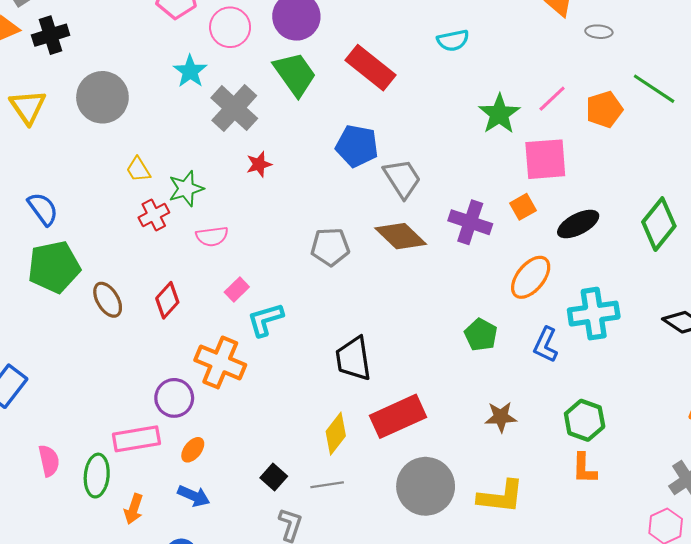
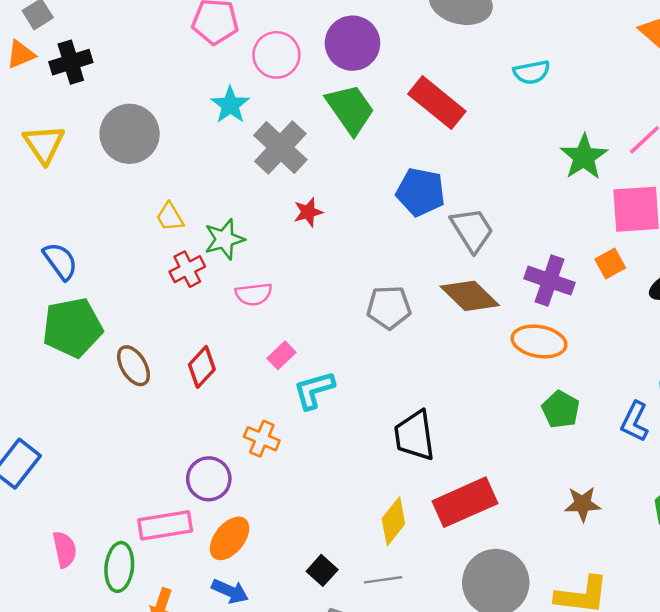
orange ellipse: (531, 277) -> (539, 341), moved, turned 60
orange cross: (220, 362) -> (262, 439), size x0.6
orange ellipse: (193, 450) -> (230, 538), size x1.5

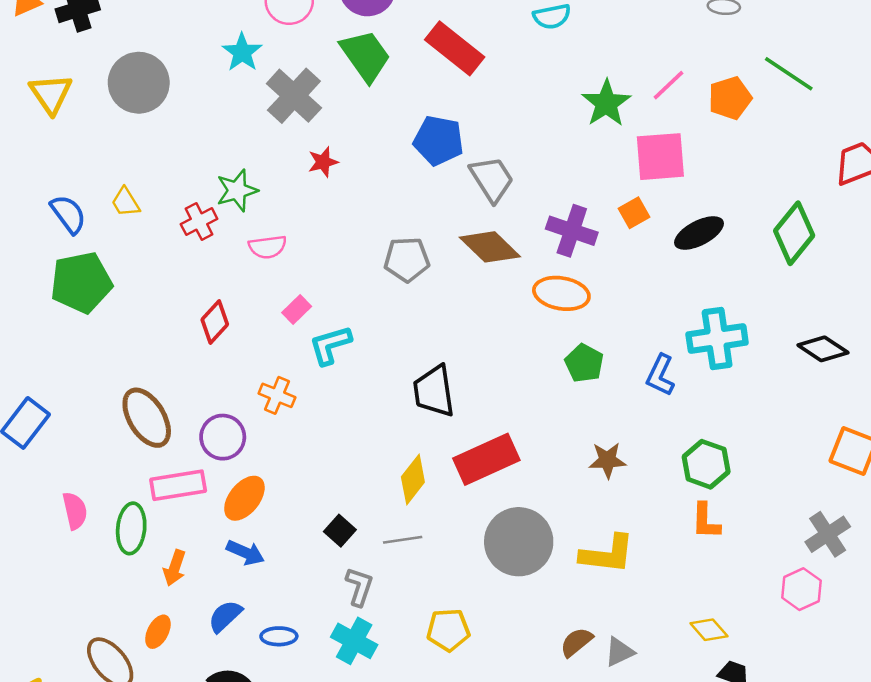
yellow trapezoid: (170, 217) -> (125, 202), moved
brown ellipse: (133, 366) -> (147, 418), moved, size x1.4

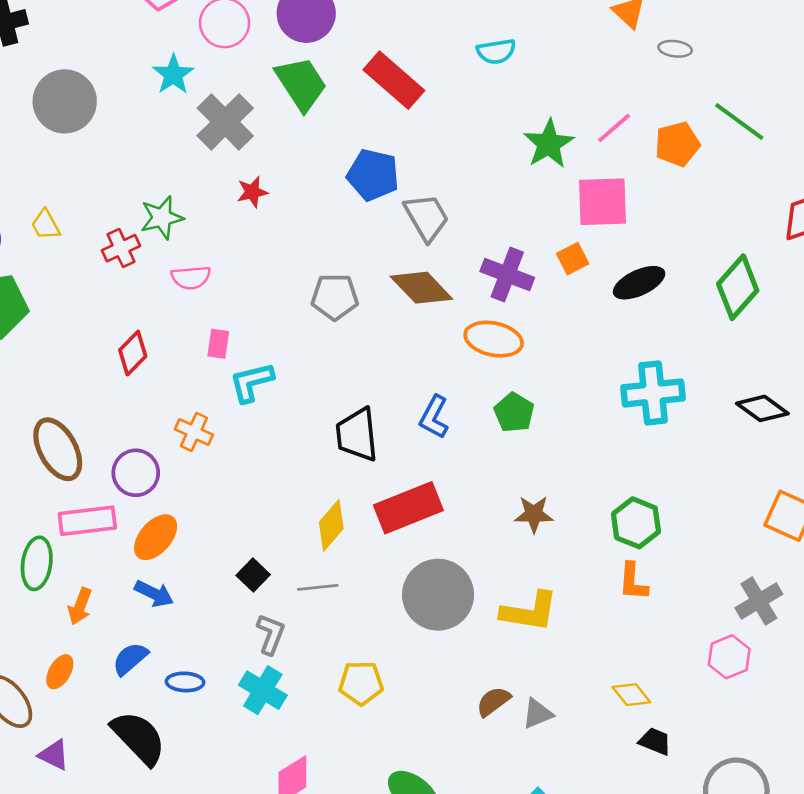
pink rectangle: (297, 309) -> (218, 344), turned -40
blue L-shape: (660, 375) -> (434, 417), moved

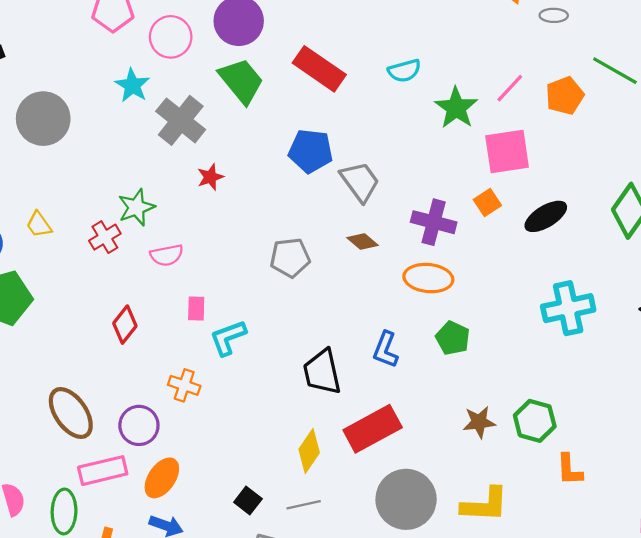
cyan semicircle: (496, 51) -> (404, 71), moved
brown diamond: (421, 288) -> (362, 242), size x0.6
green hexagon: (636, 523) -> (535, 421), moved

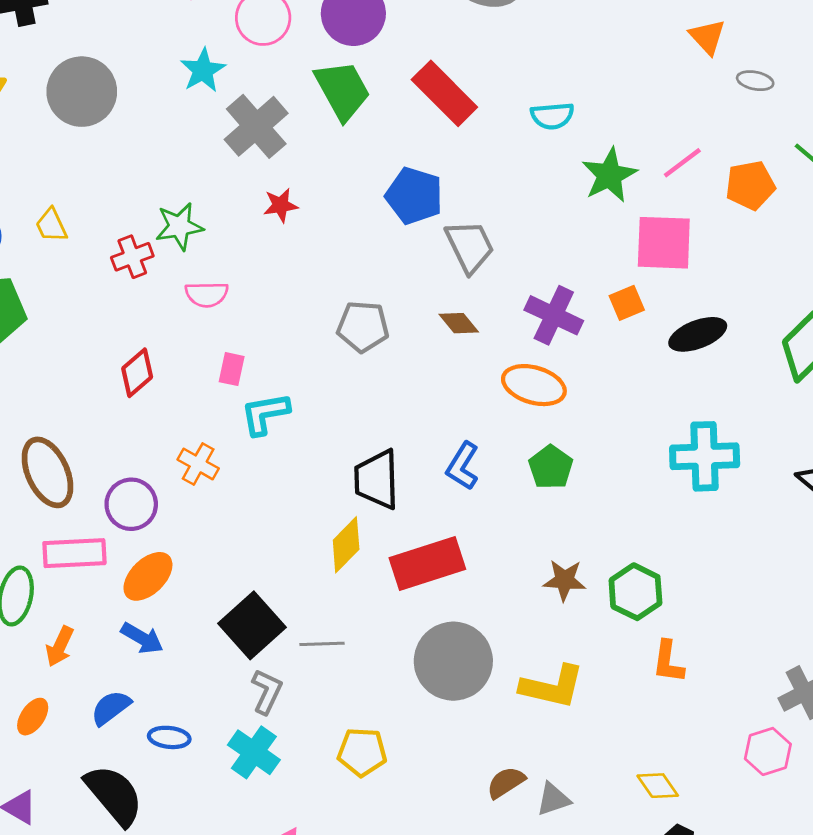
yellow diamond: (309, 451) -> (346, 545), moved
black square: (248, 500) -> (252, 625), size x1.8

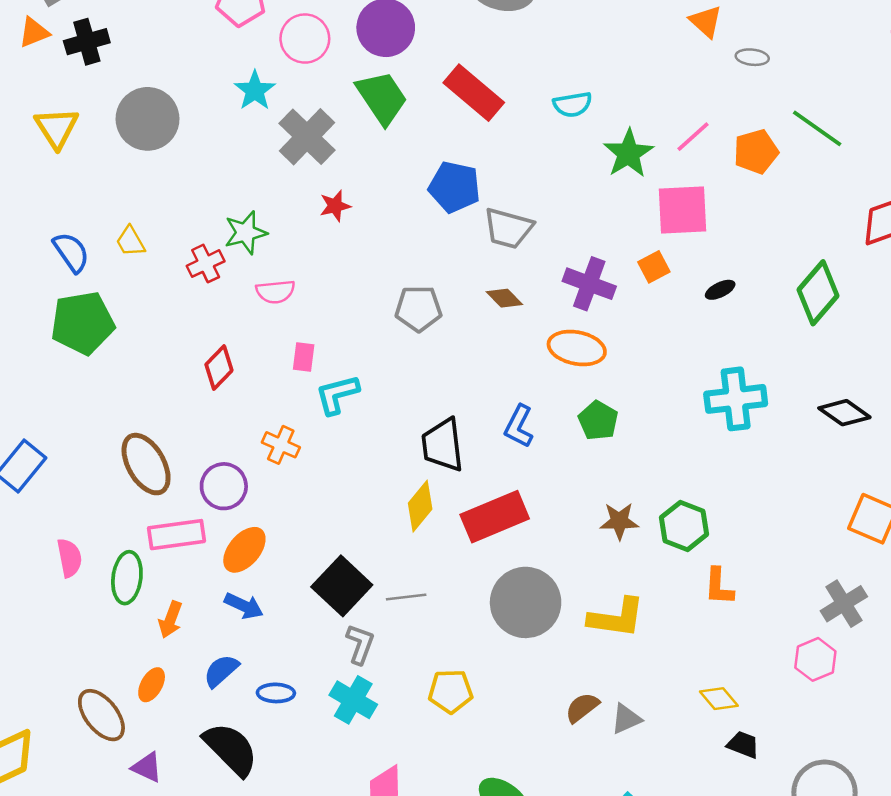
gray trapezoid: (470, 246) -> (508, 228), turned 136
black ellipse: (698, 334) -> (720, 290), size x0.6

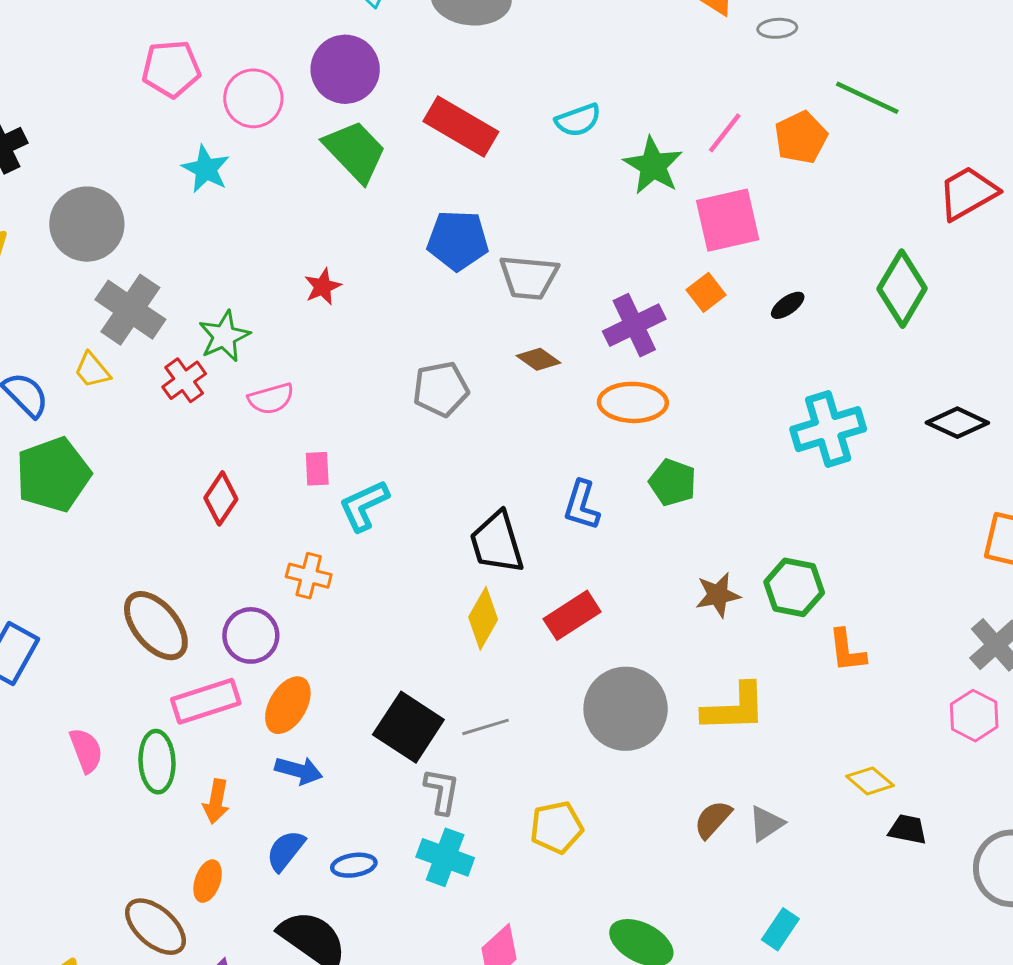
gray cross: (307, 137) -> (130, 310), moved
purple cross: (589, 284) -> (634, 325), turned -36
red rectangle: (495, 517) -> (572, 615), size x0.7

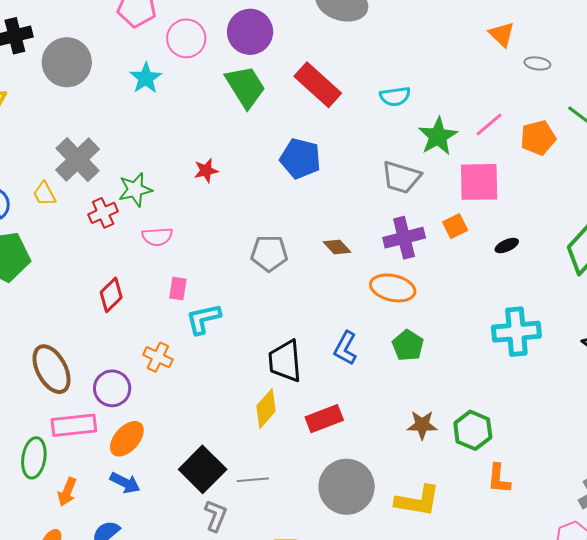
gray circle: (87, 224) -> (67, 62), moved
gray trapezoid: (529, 277) -> (401, 177), moved

